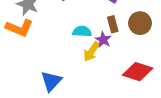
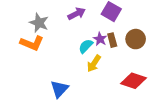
cyan semicircle: (82, 31) -> (86, 46), turned -49
purple star: (103, 40) -> (100, 39), moved

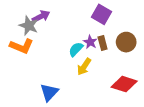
purple arrow: (77, 14) -> (41, 16), moved

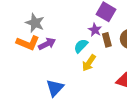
purple arrow: (41, 16) -> (47, 44), moved
purple star: (90, 42) -> (95, 30), moved

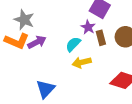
yellow arrow: (89, 63) -> (82, 62), turned 42

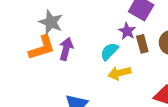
orange L-shape: (17, 41) -> (42, 48), turned -40
purple arrow: (37, 42) -> (66, 49), turned -48

